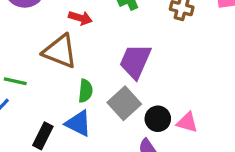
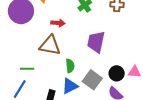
gray square: (124, 103) -> (92, 80), moved
blue triangle: (78, 123) -> (70, 86), turned -42

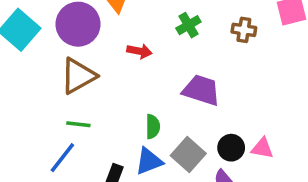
purple trapezoid: (96, 42) -> (201, 90), turned 90
brown triangle: (50, 45) -> (78, 76), moved, turned -45

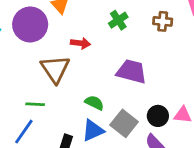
brown triangle: (78, 76) -> (55, 69), moved, turned -32
green semicircle: (153, 127) -> (94, 103), turned -60

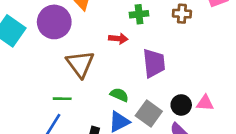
green cross: (118, 20) -> (139, 14), turned 30
red arrow: (80, 43) -> (118, 39), moved
purple trapezoid: (131, 71) -> (154, 63), turned 72

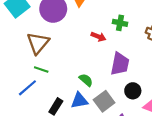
brown triangle: (80, 64) -> (38, 43), moved
black circle: (181, 105) -> (133, 91), moved

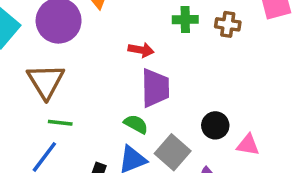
green cross: (120, 23) -> (185, 20), moved
purple trapezoid: (120, 64) -> (155, 88), moved

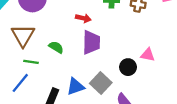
green semicircle: (136, 124) -> (56, 47), moved
pink triangle: (248, 145) -> (148, 55), moved

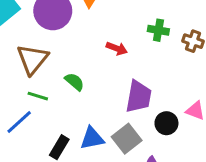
purple trapezoid: (91, 42) -> (139, 97), moved

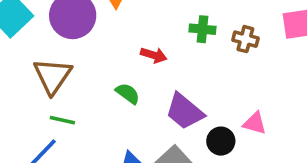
green semicircle: (74, 82) -> (128, 93), moved
purple trapezoid: (139, 97) -> (185, 112), turned 124

